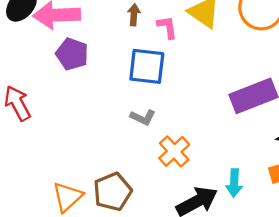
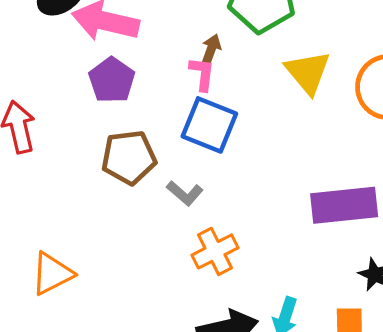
pink L-shape: (167, 27) -> (202, 74), moved
brown pentagon: (113, 192) -> (129, 157), moved

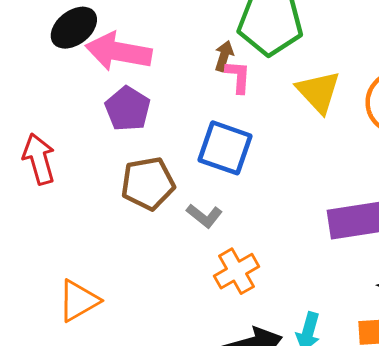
brown arrow: (211, 50) -> (224, 56), moved
pink L-shape: (202, 74) -> (238, 77), moved

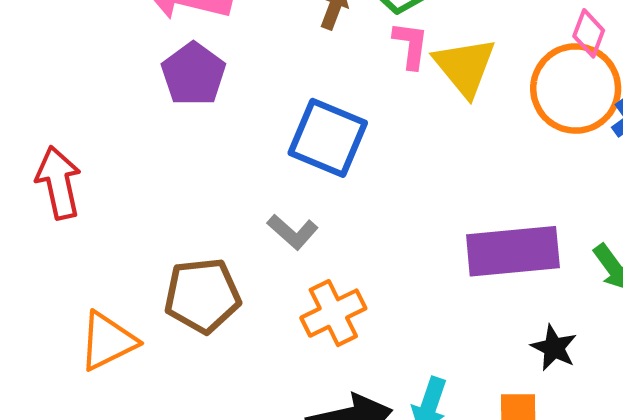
pink L-shape: (238, 77) -> (411, 45), moved
red arrow: (39, 159) -> (59, 183), moved
brown pentagon: (148, 183) -> (202, 295), moved

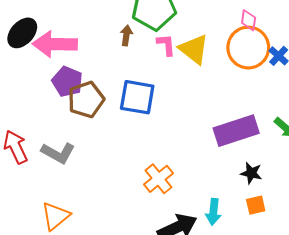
gray L-shape: (293, 232) -> (58, 153), moved, size x1.4
brown pentagon: (202, 295) -> (86, 100), moved
black star: (554, 348) -> (251, 173), moved

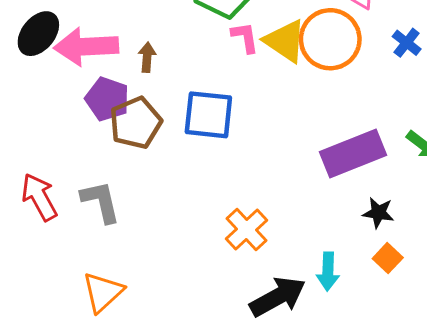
brown arrow: (126, 35) -> (147, 57), moved
orange circle: (248, 48) -> (330, 39), moved
gray L-shape: (58, 153) -> (101, 202), turned -128
orange square: (256, 205) -> (388, 258), turned -30

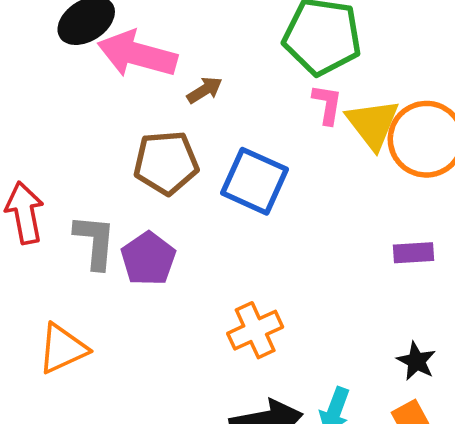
brown arrow: (147, 57) -> (205, 90), turned 36
purple pentagon: (107, 99) -> (148, 259), moved
purple rectangle: (353, 153) -> (414, 253), moved, size x0.5

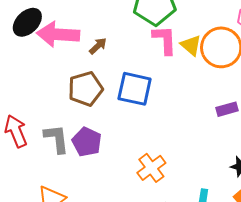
pink L-shape: (327, 104) -> (165, 40), size x1.4
yellow triangle: (373, 124) -> (191, 45), size x0.7

